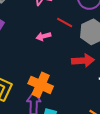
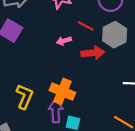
red arrow: (83, 61) -> (93, 53), moved

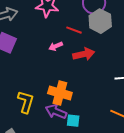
gray hexagon: (115, 35) -> (100, 21), moved
purple arrow: (56, 111) -> (56, 112), turned -60

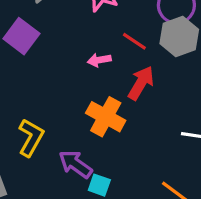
red arrow: (84, 54) -> (141, 83), turned -60
orange cross: (60, 93) -> (106, 117), moved

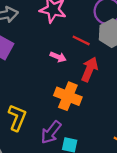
pink arrow: (99, 60) -> (58, 57), turned -140
purple arrow: (75, 164) -> (51, 132), turned -80

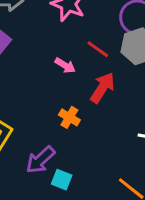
orange cross: (68, 96) -> (69, 117), size x0.6

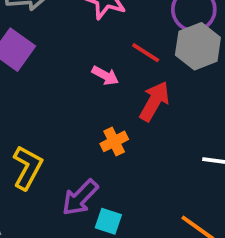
orange cross: (69, 117) -> (114, 141), turned 36

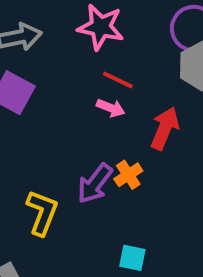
red line: (146, 53) -> (118, 80), moved
purple arrow: (80, 198) -> (95, 184), moved

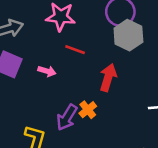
pink arrow: (111, 108) -> (47, 71), moved

